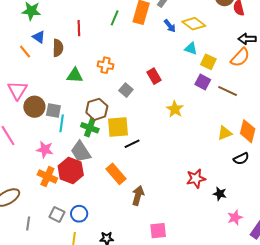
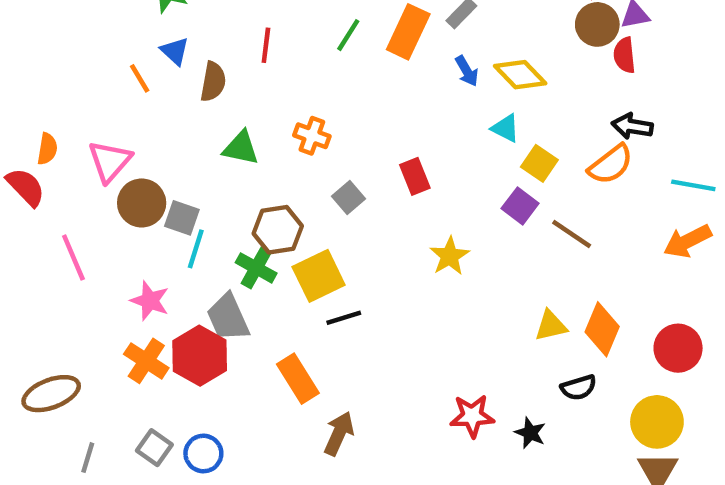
yellow square: (118, 127) -> (319, 276), turned -30
black star: (220, 194) -> (530, 433), moved

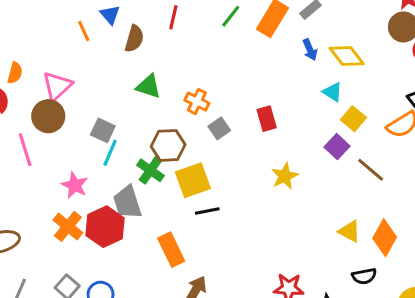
orange cross: (312, 136) -> (197, 102), moved
brown circle: (142, 203) -> (48, 116), moved
yellow triangle: (551, 326) -> (350, 231), turned 35

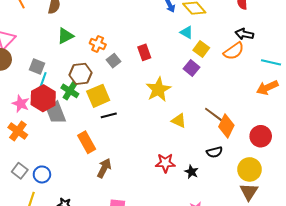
green triangle: (149, 86) -> (65, 36), turned -42
brown line: (371, 170) -> (214, 114), moved
yellow star: (285, 176) -> (158, 89), size x1.4
red hexagon: (105, 227) -> (43, 98), moved
yellow triangle: (350, 231) -> (179, 121), moved

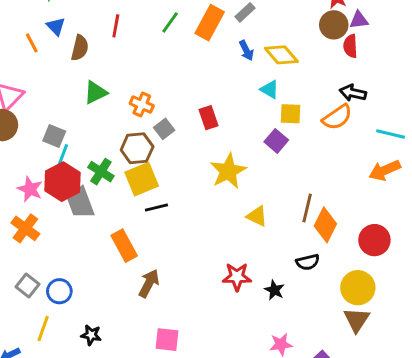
yellow square: (201, 49) -> (291, 114), turned -35
brown hexagon: (81, 74) -> (137, 148), moved
brown line: (214, 114) -> (307, 208), turned 66

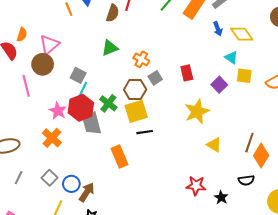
brown semicircle: (80, 48) -> (113, 13), moved
purple square: (276, 141) -> (219, 85), moved
brown arrow: (149, 283) -> (87, 192), moved

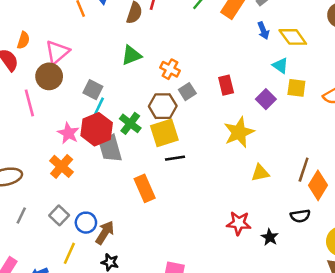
yellow triangle: (214, 145) -> (260, 173), turned -42

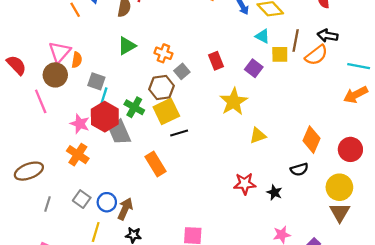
orange semicircle: (23, 40) -> (77, 60), moved
brown line: (304, 170) -> (296, 40), moved

